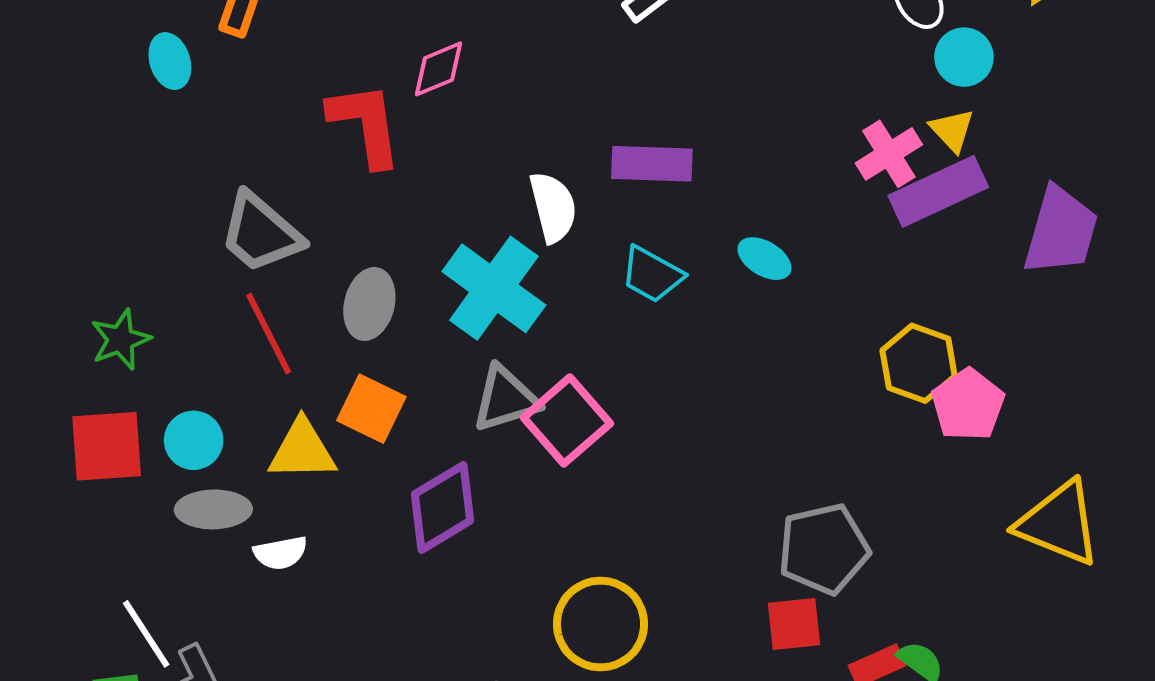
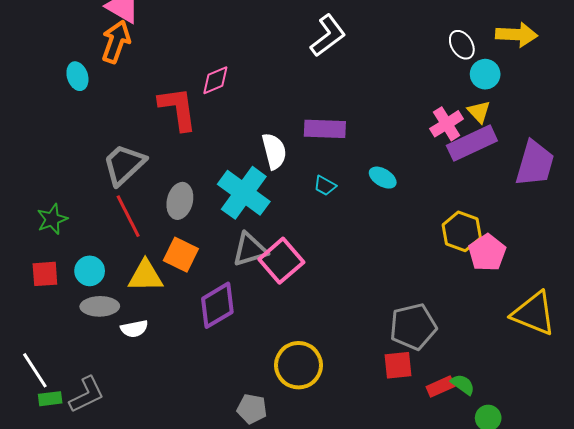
gray trapezoid: (261, 233) -> (124, 164), turned 96
cyan trapezoid: (652, 274) -> (325, 186), size x0.7
red square: (107, 446) -> (45, 274), size x0.7
white line: (146, 634) -> (35, 370), moved

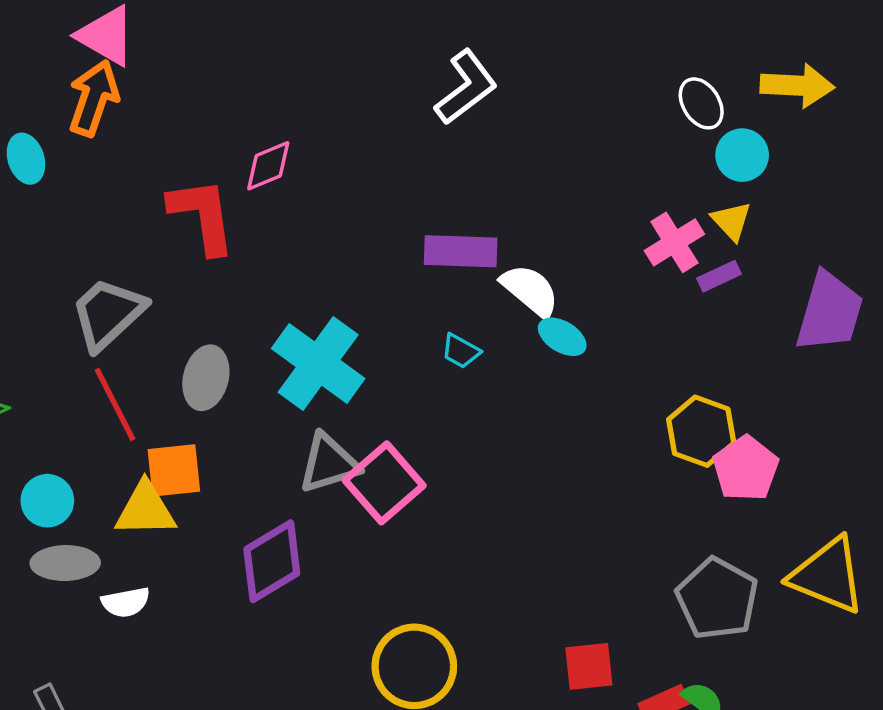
purple rectangle: (472, 143) -> (719, 276), size x0.5
white semicircle: (274, 151) -> (530, 290), moved, turned -36
orange square: (181, 255) -> (174, 470), moved, turned -32
gray pentagon: (413, 327) -> (717, 599), moved, turned -30

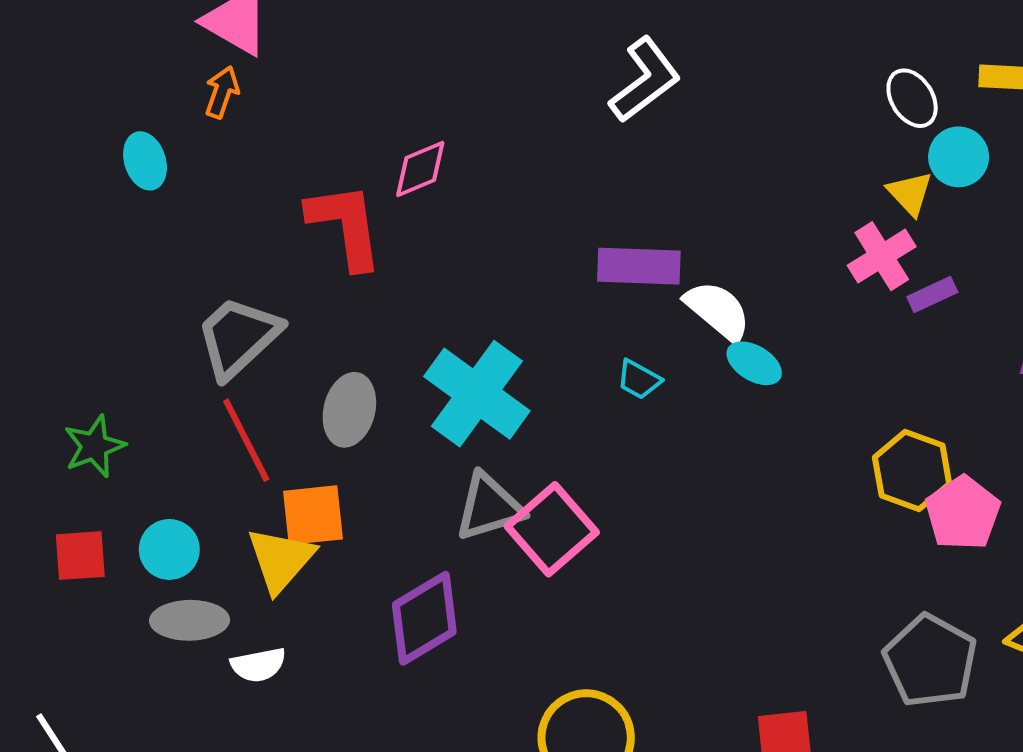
orange arrow: (94, 98) -> (222, 92), size x0.6
yellow triangle: (731, 221) -> (910, 193), moved
yellow triangle: (145, 510) -> (281, 560), turned -48

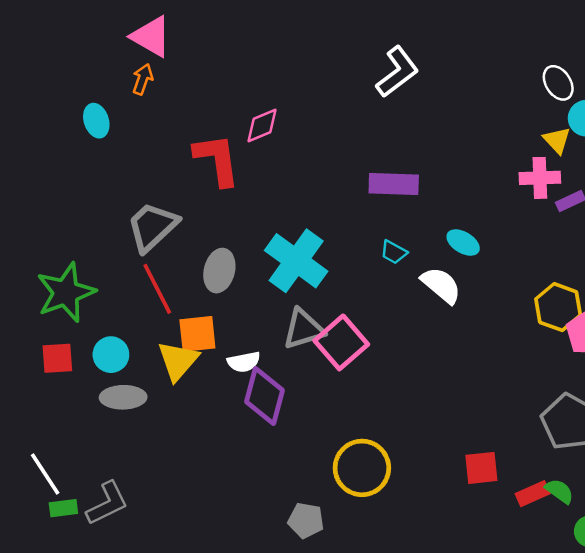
pink cross: (882, 256) -> (540, 178), turned 30
white semicircle: (718, 311) -> (441, 285), moved
green star: (94, 446) -> (66, 292), size x1.6
purple diamond: (424, 618) -> (264, 396), turned -44
white semicircle: (258, 665) -> (244, 362), moved

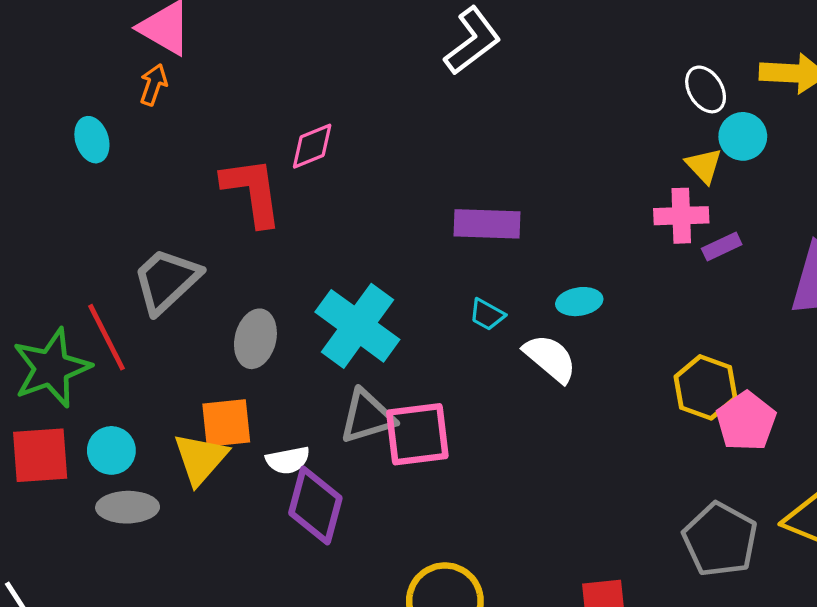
white L-shape: (397, 72) -> (472, 41), moved
cyan ellipse: (463, 243) -> (579, 302), turned -40
red line: (157, 289) -> (107, 337), moved
pink square: (341, 342) -> (417, 434), turned 34
red square: (57, 358) -> (40, 455), size x1.4

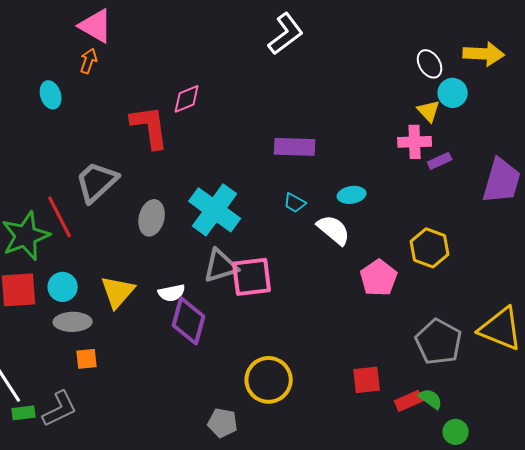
pink pentagon: (746, 421) -> (379, 278), moved
orange square: (226, 423) -> (87, 359), moved, size x0.7

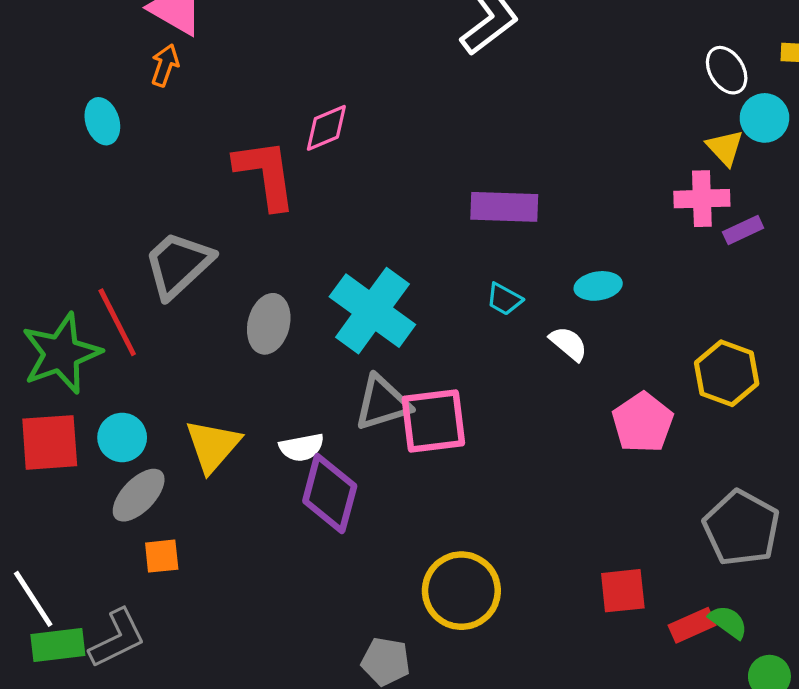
white semicircle: (334, 230) -> (568, 344), size x0.7
gray ellipse: (73, 322) -> (139, 495), turned -45
green rectangle: (24, 413) -> (58, 645), size x1.4

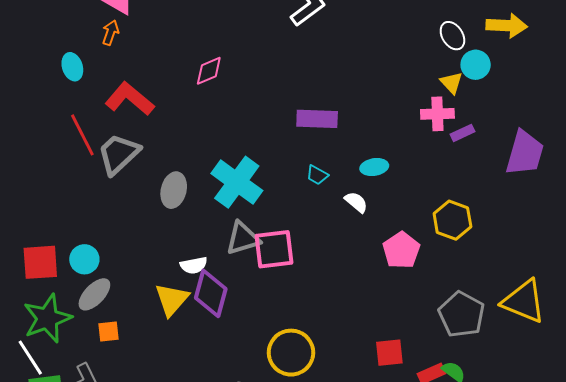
red L-shape: (265, 174) -> (130, 99), moved, turned -42
red line: (117, 322) -> (82, 135), moved
green star: (61, 353) -> (47, 318), moved
yellow triangle: (213, 446) -> (172, 299), moved

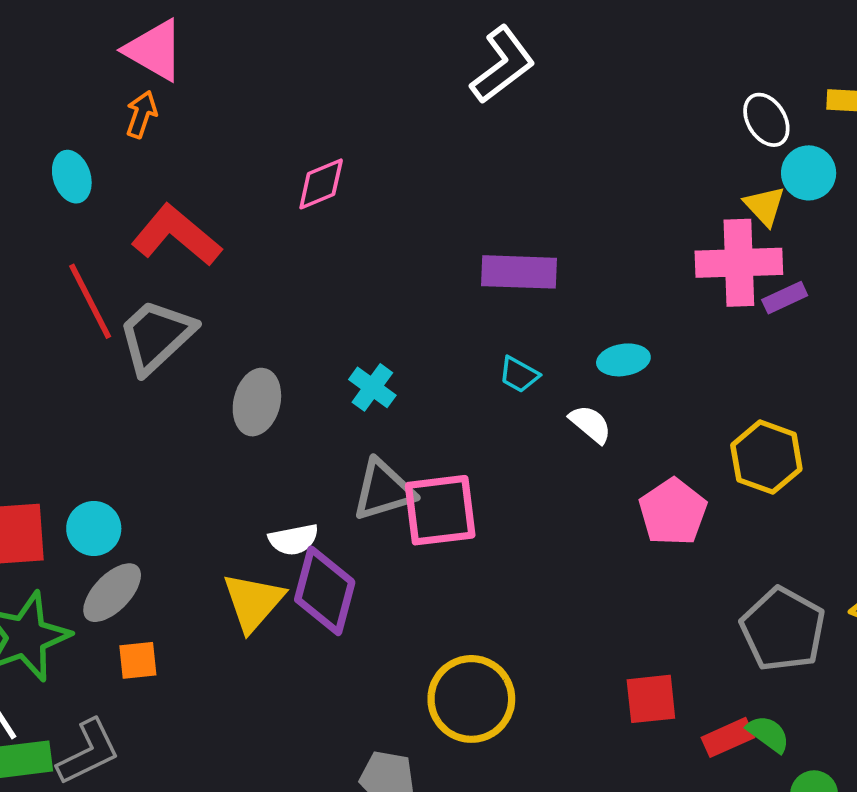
pink cross: (437, 114) -> (739, 263), size x1.4
cyan cross: (237, 182) -> (372, 387), size x0.5

